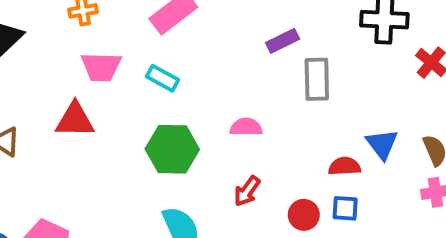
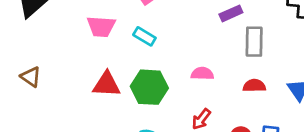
red triangle: (75, 120) -> (107, 84), moved
red semicircle: (344, 166) -> (254, 86), moved

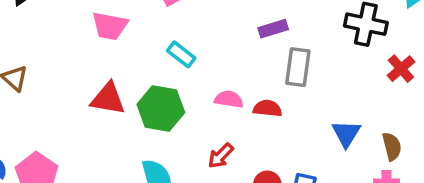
cyan rectangle: (144, 36) -> (181, 54), moved
red semicircle: (254, 86) -> (267, 108), moved

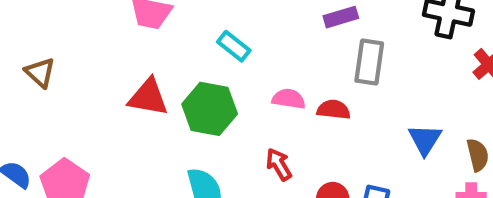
red arrow: (221, 156) -> (279, 164), turned 104

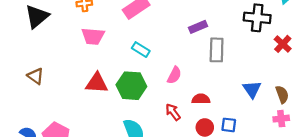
pink semicircle: (289, 99) -> (174, 75), turned 114
red semicircle: (334, 110) -> (201, 99), moved

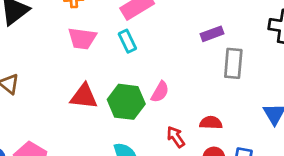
cyan rectangle: (141, 50) -> (127, 41), moved, turned 30
pink semicircle: (174, 75) -> (160, 92), moved

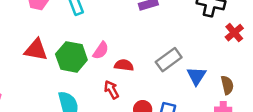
gray rectangle: (233, 63) -> (169, 60), moved, turned 45
red semicircle: (211, 123) -> (124, 65), moved

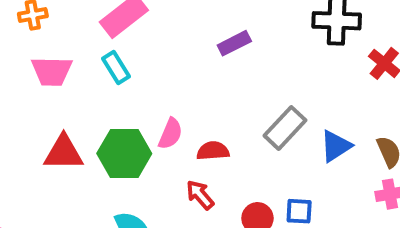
blue triangle: (197, 76) -> (336, 146), turned 35

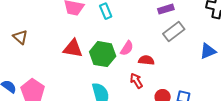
gray rectangle: (285, 128) -> (174, 31), moved
blue triangle: (336, 146) -> (208, 51), moved

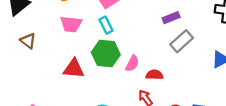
brown triangle: (20, 37) -> (28, 41), moved
green hexagon: (103, 54) -> (106, 53), moved

